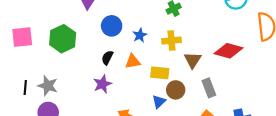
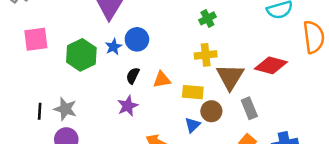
blue star: (140, 35) -> (113, 47), moved
pink square: (22, 37) -> (36, 39), moved
brown triangle: (193, 60) -> (230, 77), size x1.4

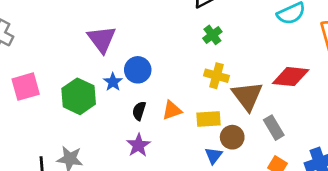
yellow cross: (206, 55) -> (216, 76), turned 30

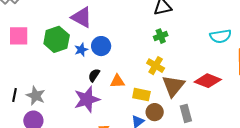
purple triangle: (102, 39) -> (82, 17), turned -40
green hexagon: (79, 96) -> (57, 39), moved
purple star: (138, 145) -> (87, 99), size x1.5

